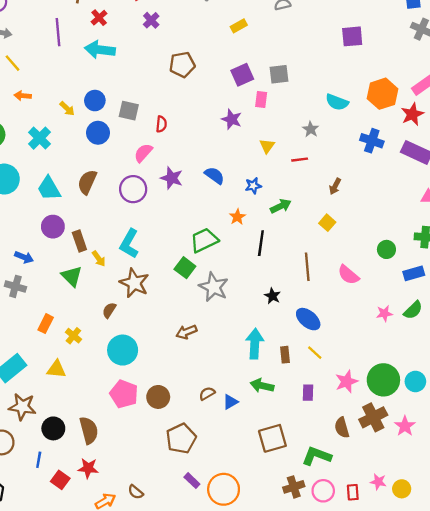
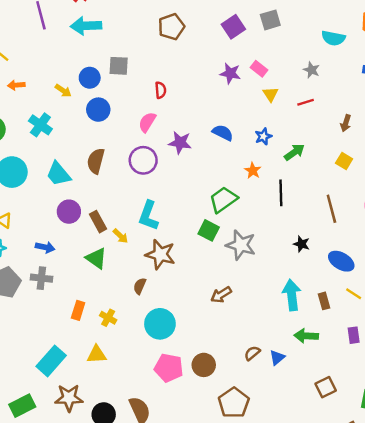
pink rectangle: (261, 99) -> (259, 69), moved, turned -49
gray square: (129, 111) -> (119, 66), moved
brown square: (272, 438) -> (326, 387), size x0.7

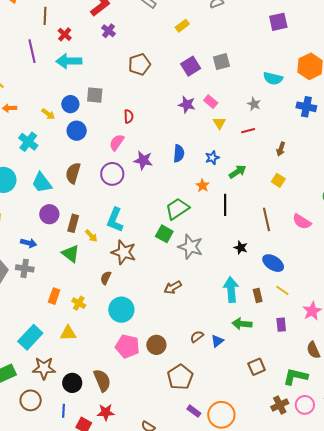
blue semicircle: (223, 133) -> (179, 153), turned 66
brown rectangle: (98, 222) -> (73, 223), turned 42

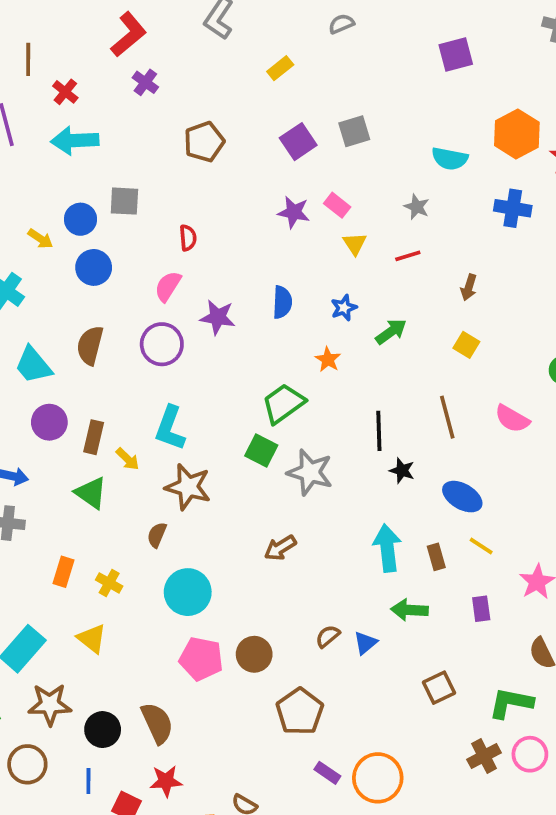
black line: (225, 205) -> (379, 431), moved
yellow triangle: (68, 333) -> (92, 639), turned 42

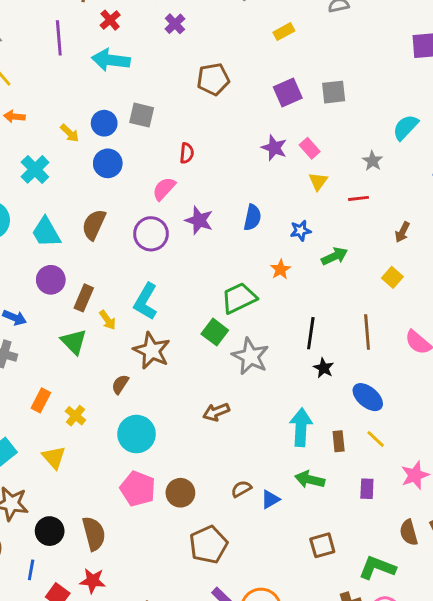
cyan semicircle: (450, 159) -> (405, 127), turned 112

